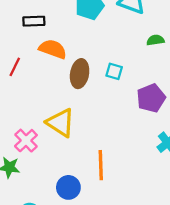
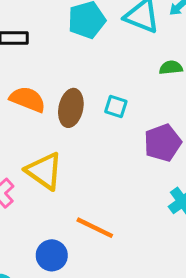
orange semicircle: (53, 49) -> (28, 99), moved
orange line: (101, 165) -> (95, 228), turned -64

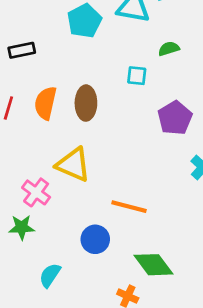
orange semicircle: (28, 99) -> (45, 103), turned -88
cyan square: (116, 106) -> (137, 76), moved

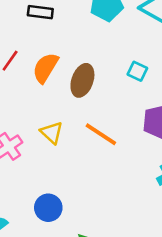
yellow triangle: (73, 165) -> (52, 133), size x0.7
orange line: (129, 207) -> (101, 134), moved

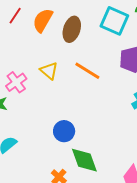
cyan square: (137, 71) -> (114, 21), size x1.8
blue circle: (48, 208) -> (64, 131), moved

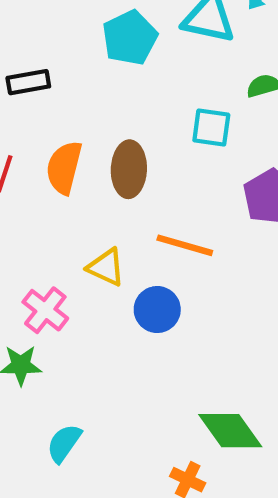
cyan square: (114, 21) -> (211, 127), size x0.7
blue circle: (64, 131) -> (157, 310), moved

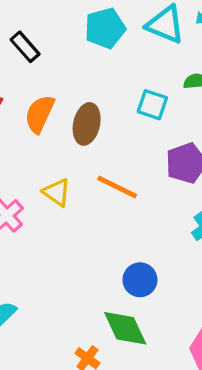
black rectangle: (28, 82) -> (25, 47), turned 48
blue circle: (157, 310) -> (140, 280), moved

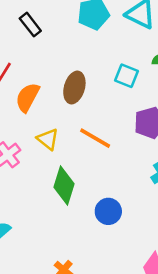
orange semicircle: (40, 114) -> (28, 97), moved
green diamond: (125, 328) -> (64, 186), moved, turned 39

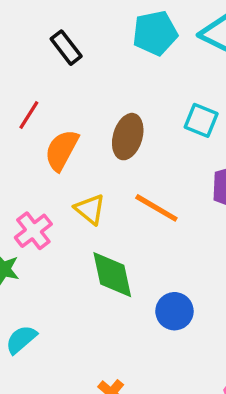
green diamond: (64, 186) -> (112, 275), turned -30

